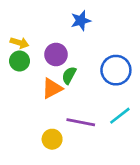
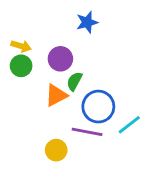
blue circle: (116, 70) -> (98, 107), moved

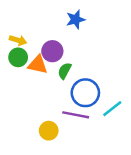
orange triangle: (56, 95) -> (38, 65), moved, turned 40

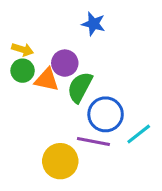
blue star: (76, 19) -> (93, 24), turned 30
green semicircle: (65, 71) -> (80, 87), size x1.5
yellow circle: (49, 131) -> (60, 161), size x1.5

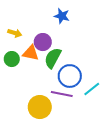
green circle: (23, 71) -> (12, 59), moved

